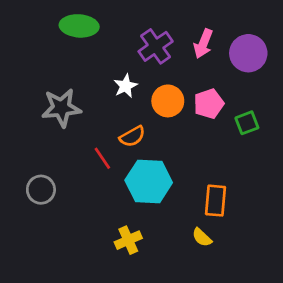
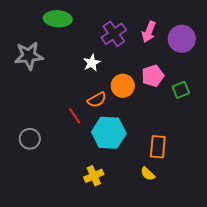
orange circle: (168, 101) -> (123, 86), moved
gray star: (61, 108) -> (29, 56), moved

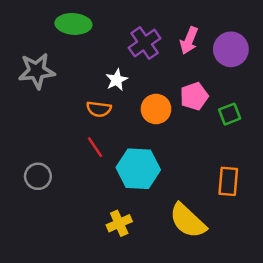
orange semicircle: (97, 100) -> (99, 109), moved, turned 36
orange rectangle: (158, 147) -> (228, 181), moved
yellow semicircle: (148, 174) -> (188, 221), size x2.0

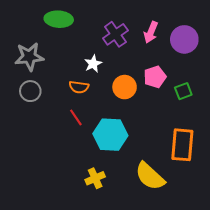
gray circle: (38, 176) -> (30, 91), moved
orange rectangle: (228, 181) -> (182, 145), size x1.4

